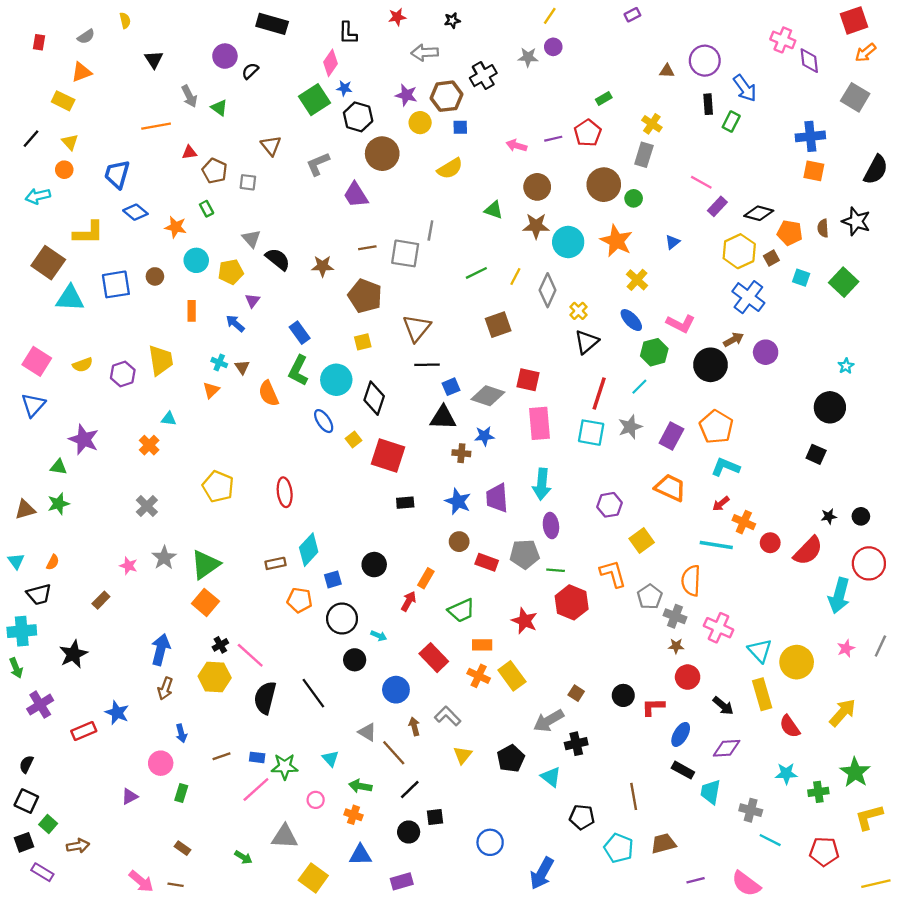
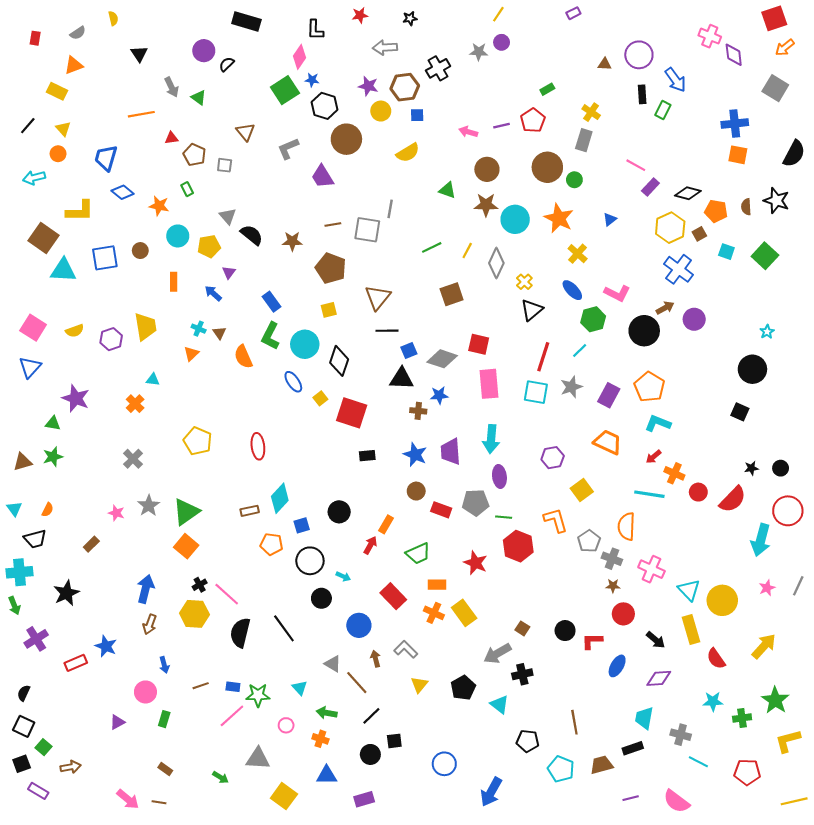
black rectangle: (683, 770) -> (633, 748), moved, turned -48

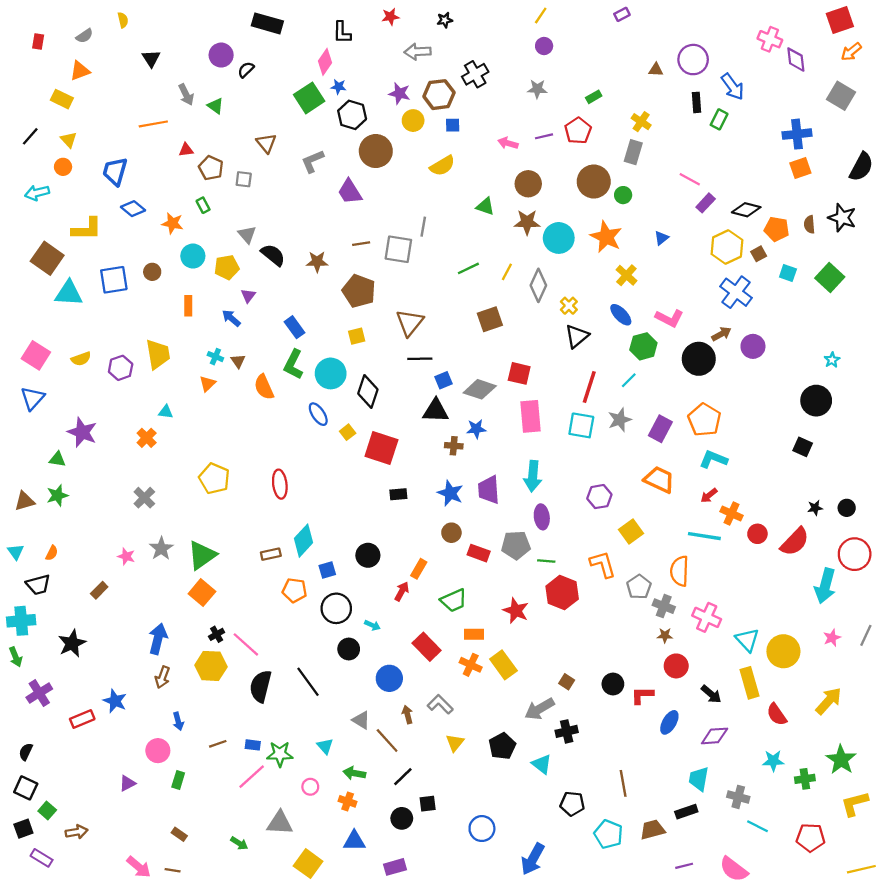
gray star: (479, 52) -> (537, 89), moved
orange square: (738, 155) -> (800, 168), turned -30

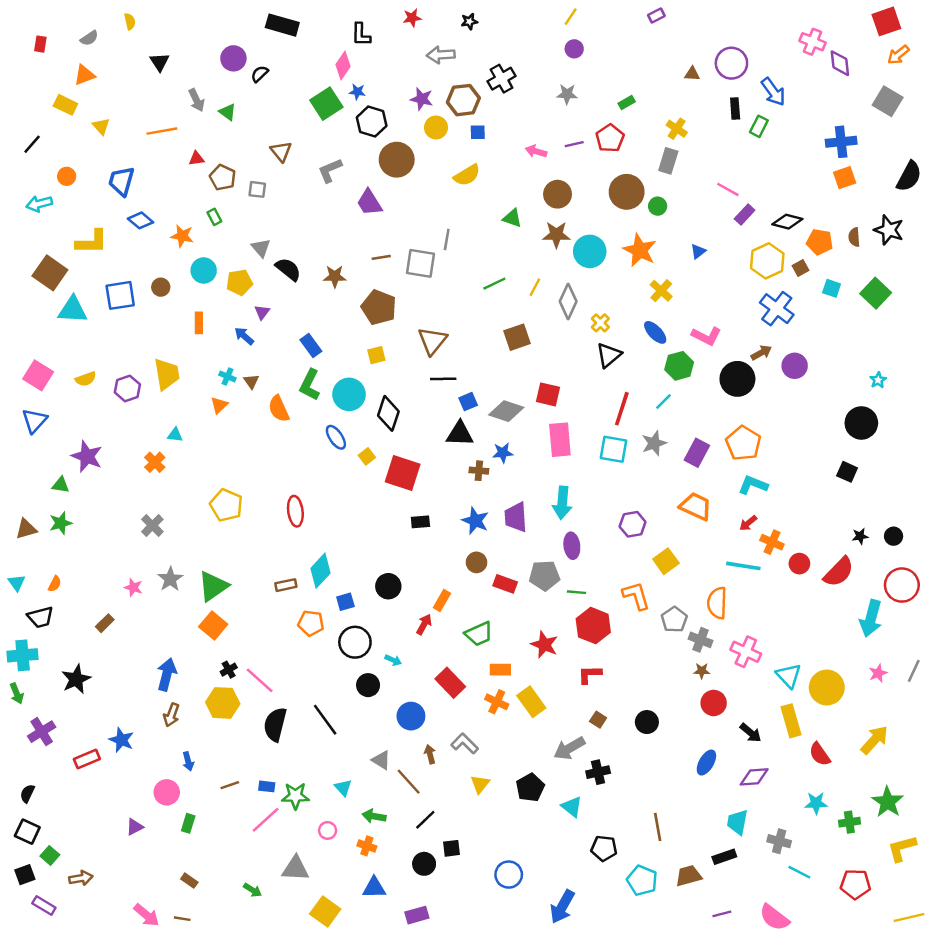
yellow triangle: (69, 140) -> (101, 126), moved
red L-shape: (642, 695) -> (590, 674), moved

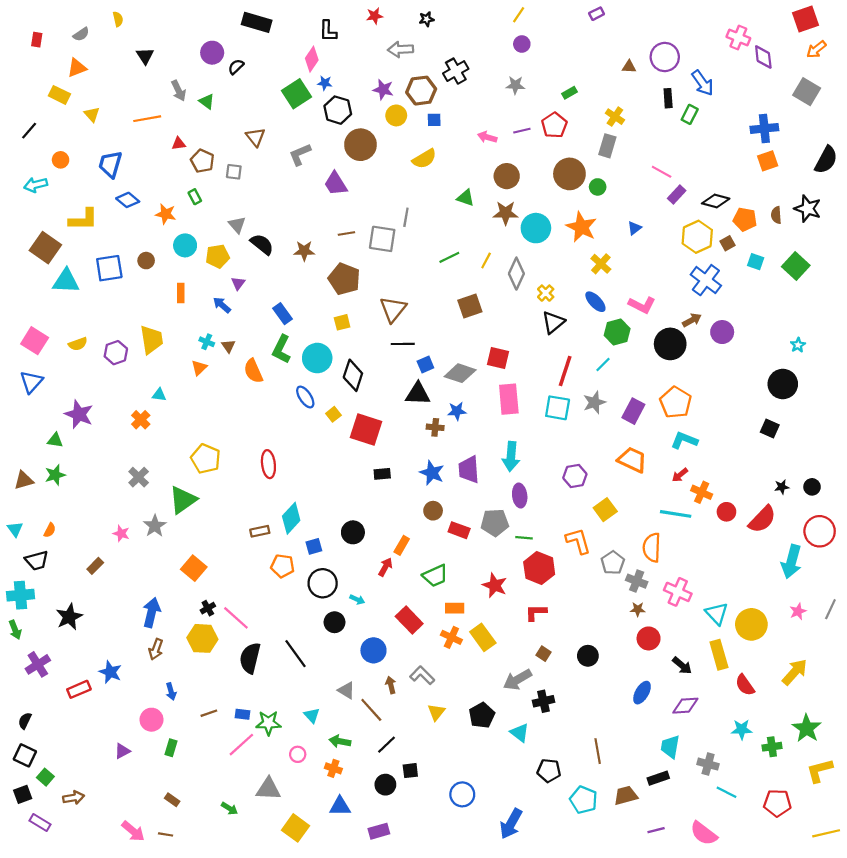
green triangle: (213, 586) -> (183, 500), moved

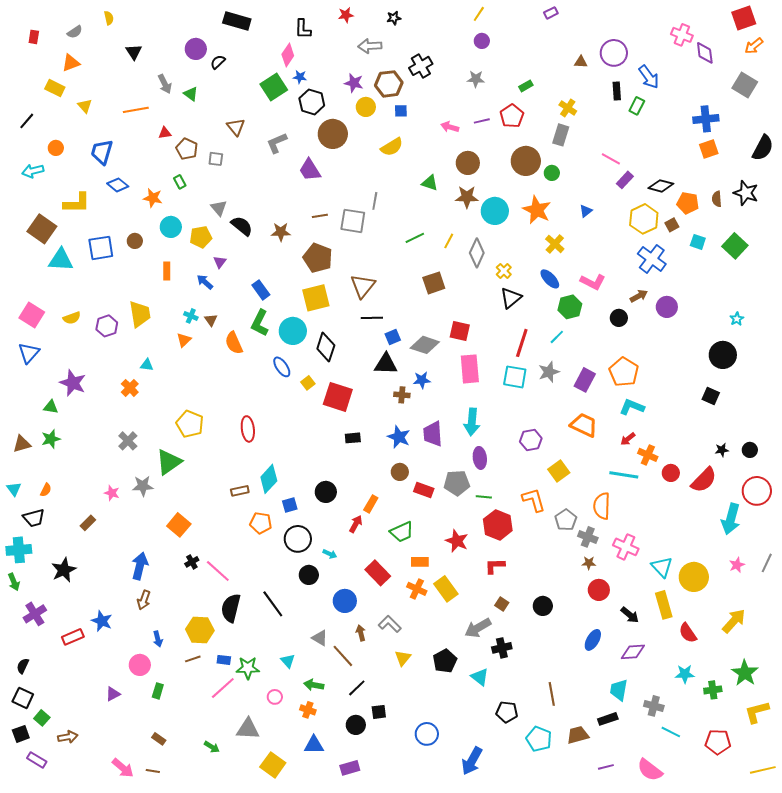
yellow square: (342, 322) -> (316, 298), size x1.8
black circle: (670, 344) -> (619, 318), size x0.6
gray star: (155, 526) -> (143, 486), turned 30
yellow hexagon: (202, 638) -> (200, 630), moved

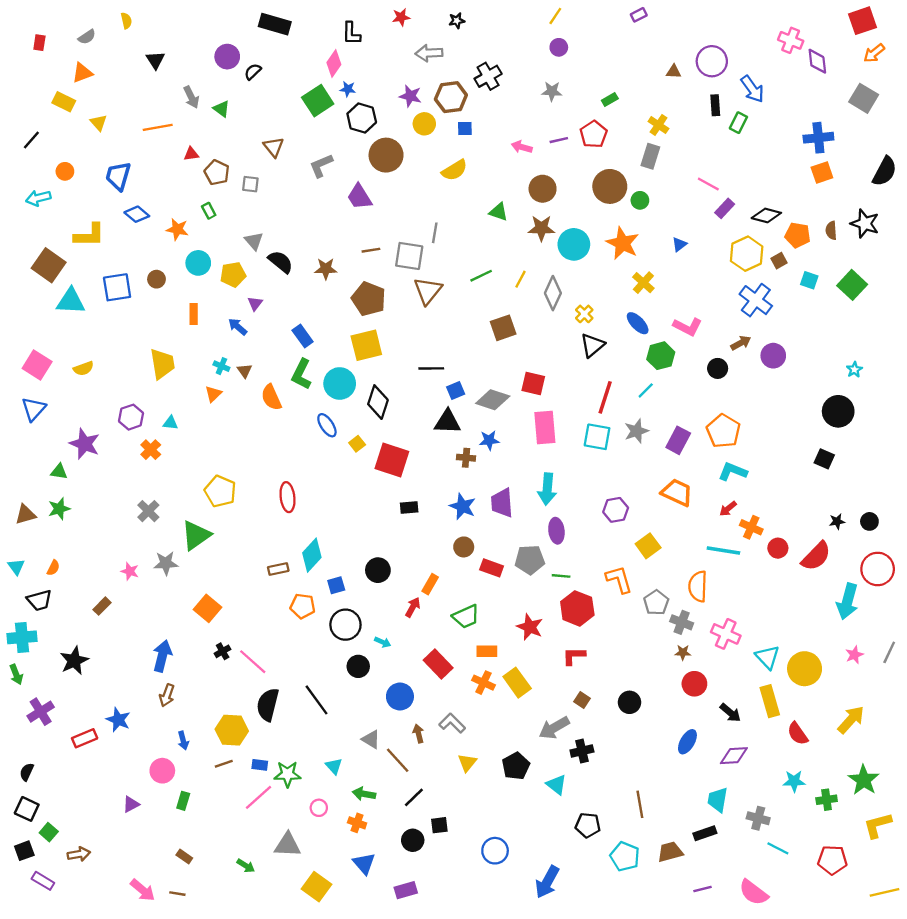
brown triangle: (363, 286) -> (428, 291), moved
purple hexagon: (107, 326) -> (131, 417), moved
blue triangle: (314, 745) -> (364, 863), turned 50

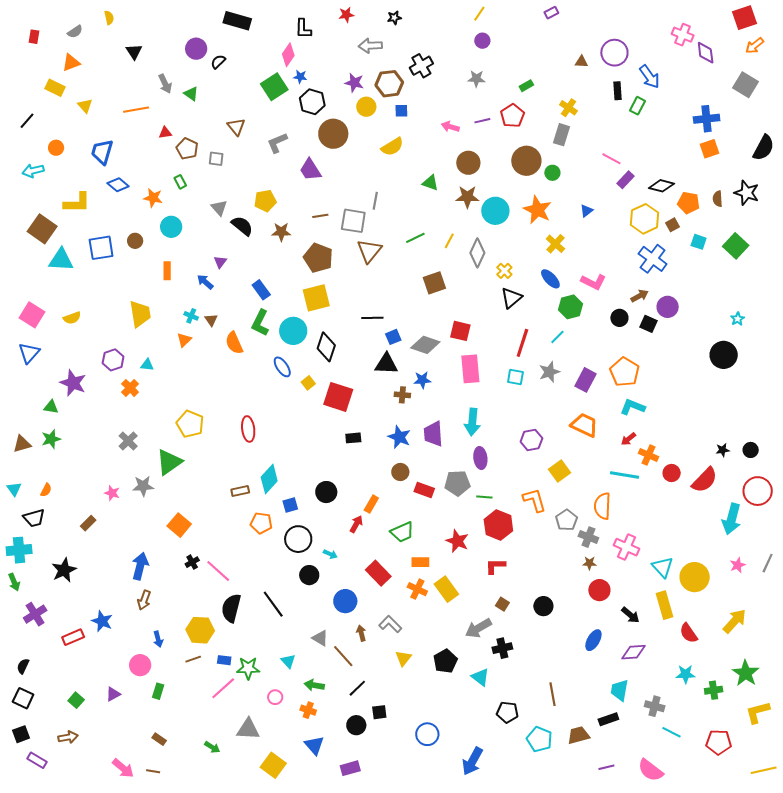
yellow pentagon: (233, 275) -> (265, 201), moved
cyan square: (597, 437) -> (515, 377), size x0.7
black square: (824, 459) -> (649, 324), moved
green square: (49, 832) -> (76, 700), moved

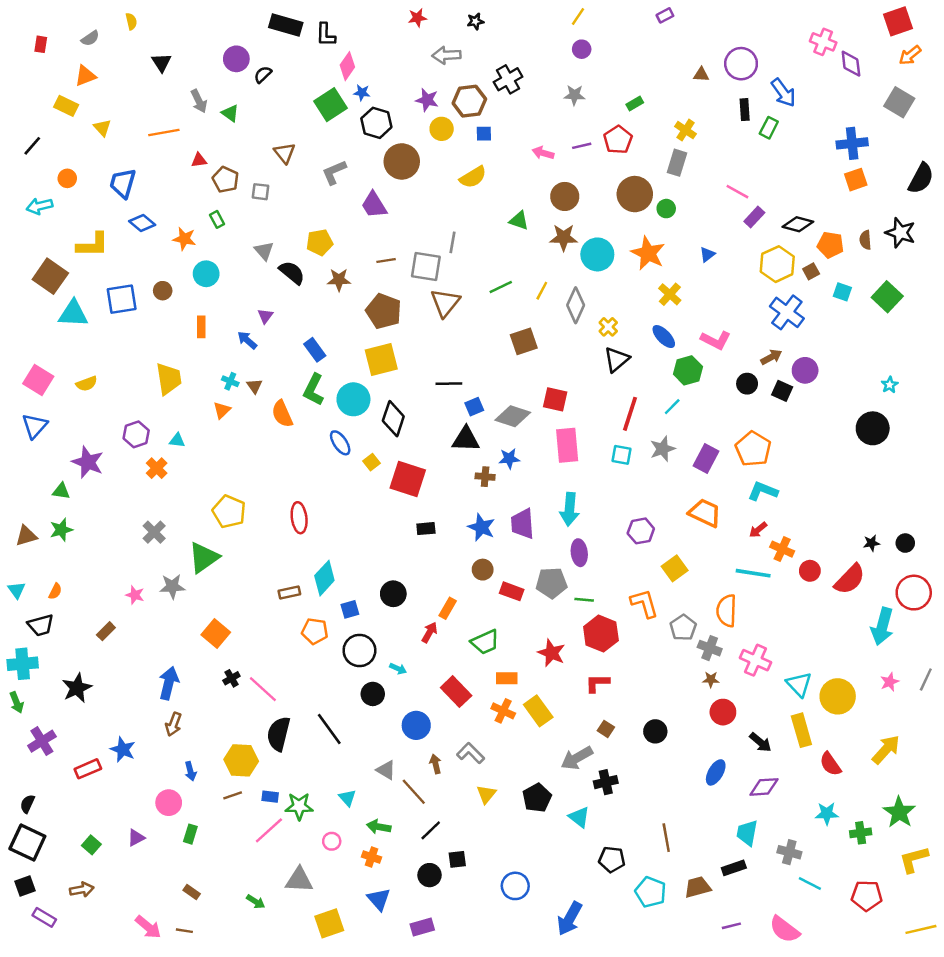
black L-shape: (303, 29) -> (326, 35), moved
black square: (23, 698) -> (27, 842), size x1.4
yellow square: (273, 765) -> (329, 923), turned 35

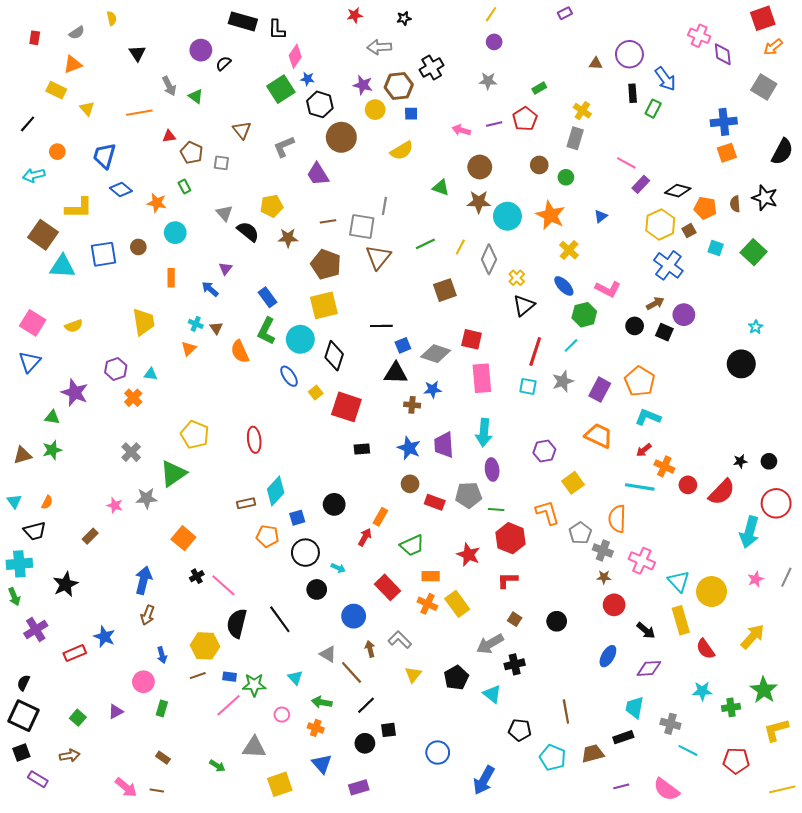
brown circle: (635, 194) -> (539, 165), size x0.6

